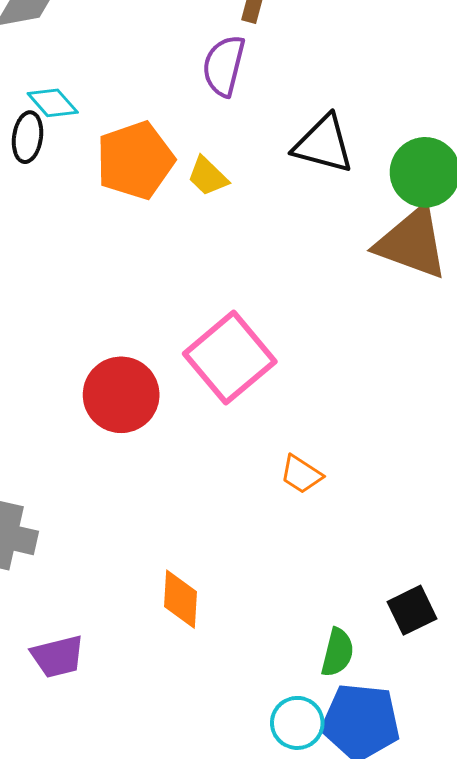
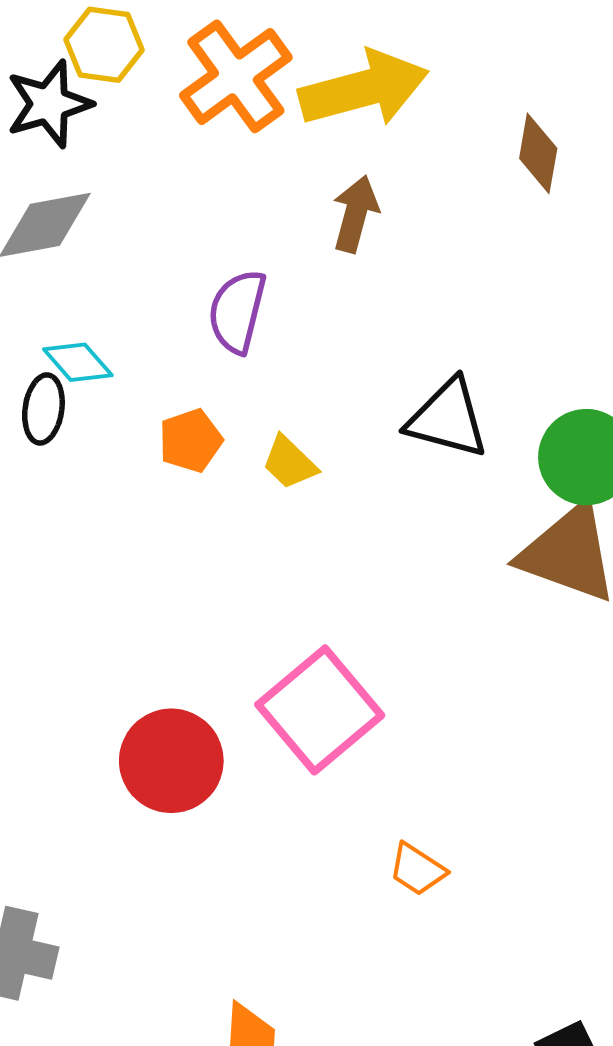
purple semicircle: (224, 66) -> (237, 311), moved
orange pentagon: (135, 160) -> (191, 441), size x0.6

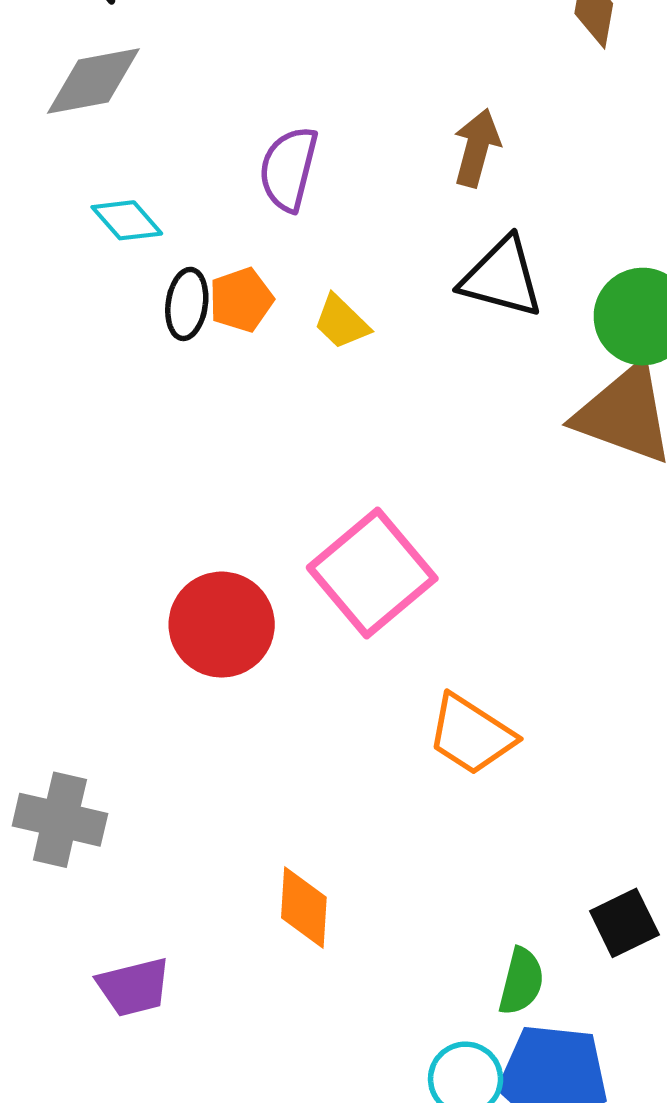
brown arrow: (355, 214) -> (477, 148), moved
black ellipse: (43, 409) -> (187, 304), moved
orange trapezoid: (417, 869) -> (471, 735), size x1.5

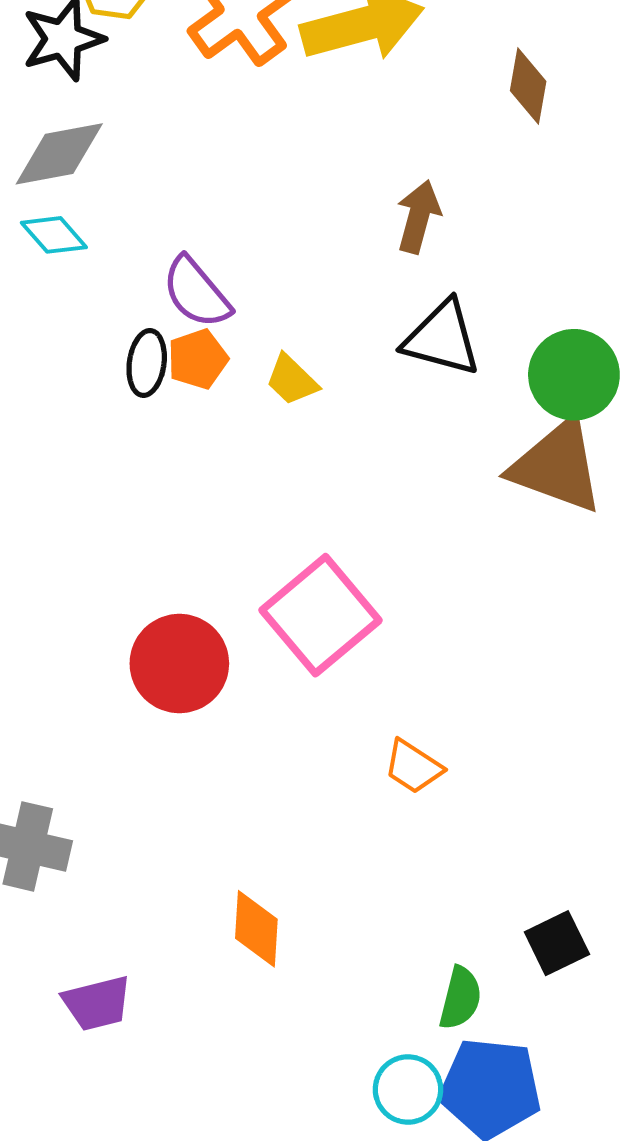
purple semicircle: (289, 169) -> (196, 292), moved, turned -54
cyan diamond: (127, 220) -> (54, 235), moved
orange trapezoid: (471, 735) -> (413, 767), size x0.7

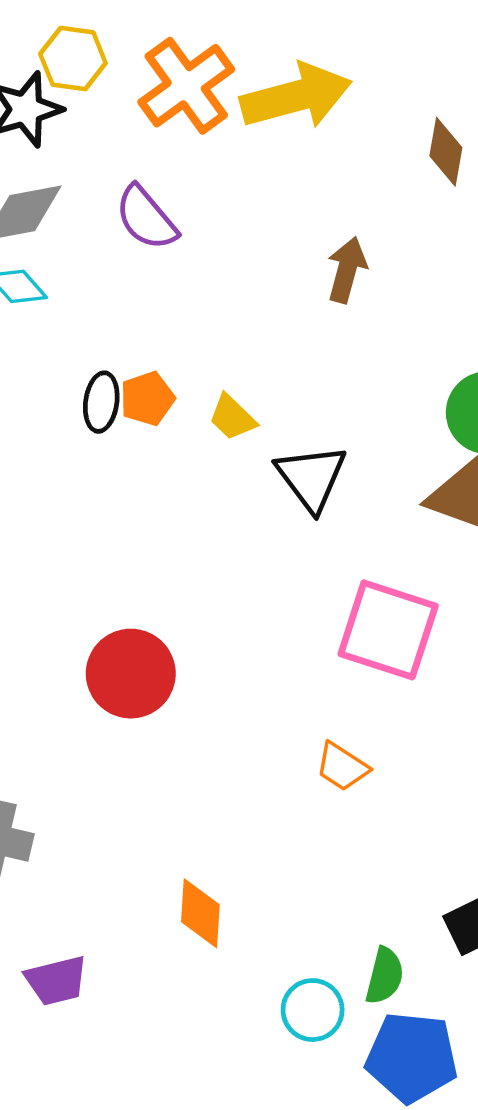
purple semicircle: (196, 292) -> (146, 218), moved
black triangle: (442, 338) -> (311, 478), moved, turned 38
pink square: (320, 615) -> (388, 630), moved, turned -32
cyan circle: (408, 1089) -> (313, 1010), moved

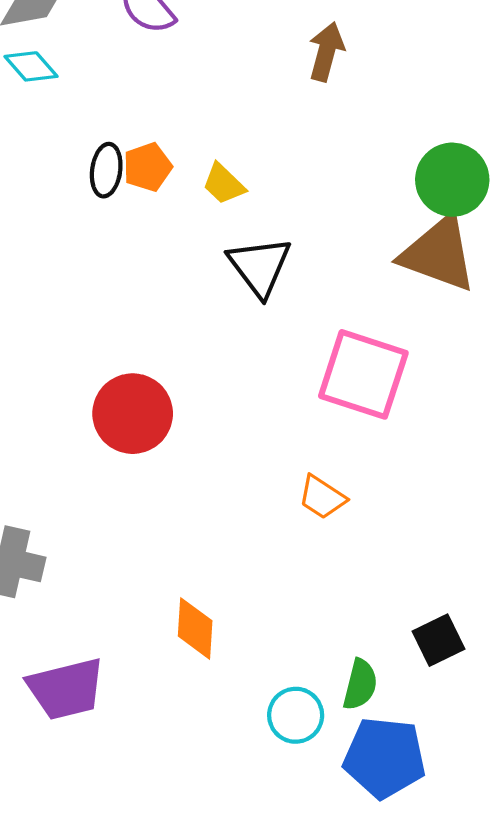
black triangle: (311, 478) -> (260, 266), moved
purple trapezoid: (56, 981) -> (66, 689), size x1.4

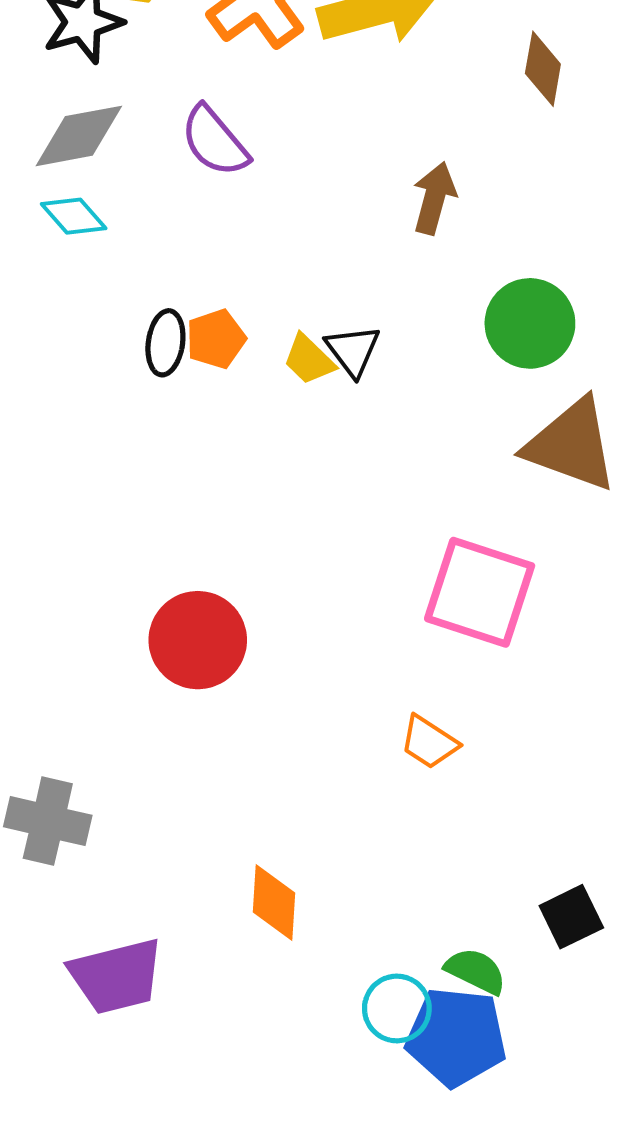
green circle: (452, 180) -> (530, 323), moved
black triangle: (260, 266) -> (353, 351), moved, size x0.7
green semicircle: (360, 685) -> (476, 971), turned -78
blue pentagon: (385, 758) -> (456, 1037), moved

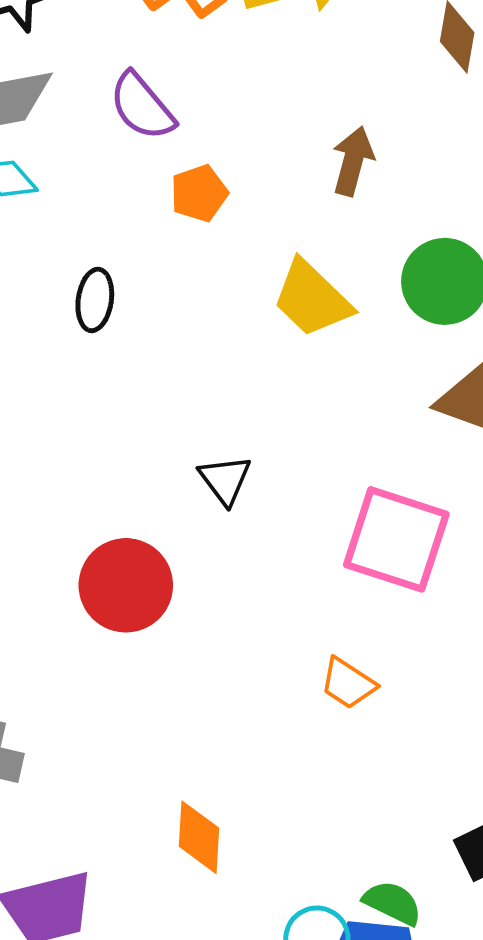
orange pentagon: (216, 339) -> (199, 193), moved
black triangle: (353, 351) -> (225, 480), moved
yellow trapezoid: (309, 360) -> (312, 299), moved, size x1.6

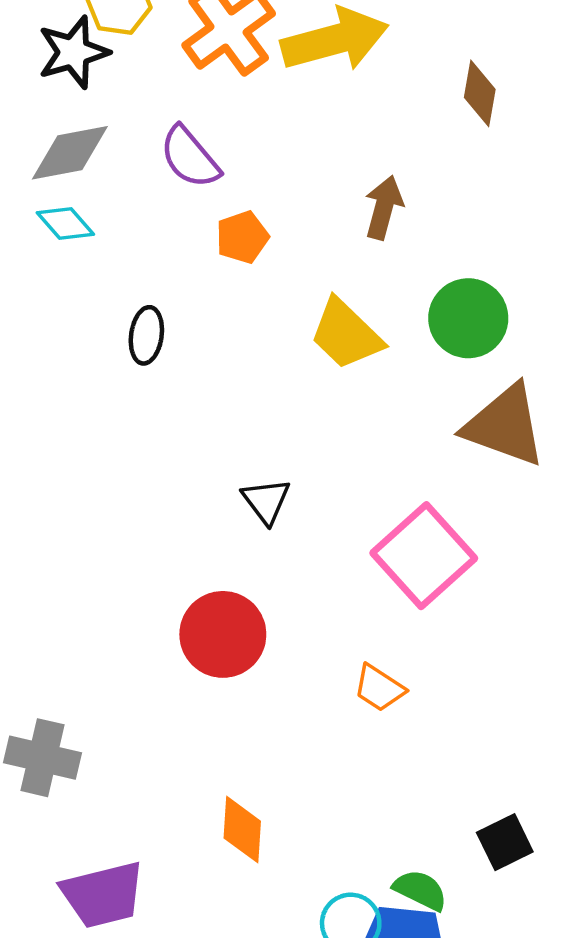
pink square: (396, 539) -> (424, 556), turned 30
red circle: (126, 585) -> (223, 634), moved

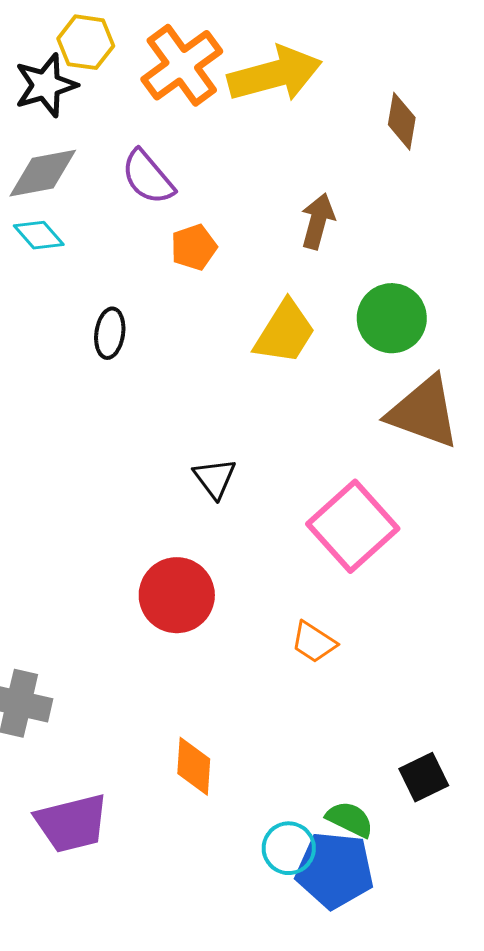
yellow trapezoid: (346, 334) -> (285, 332), turned -102

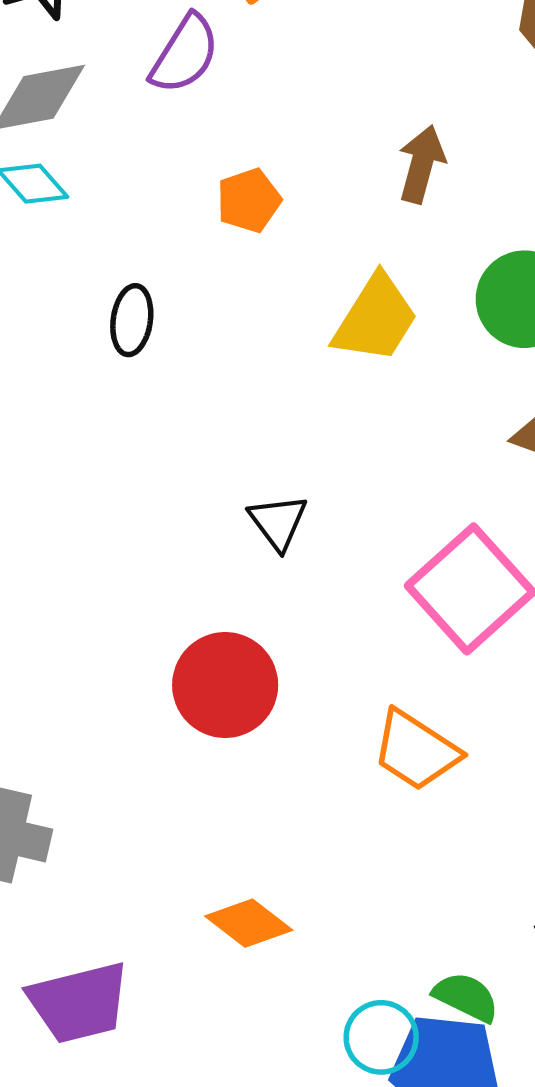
purple semicircle: (148, 177) -> (185, 54), moved, turned -108
orange trapezoid: (314, 642) -> (416, 750), size x1.4
orange diamond: (194, 766) -> (249, 923), turned -56

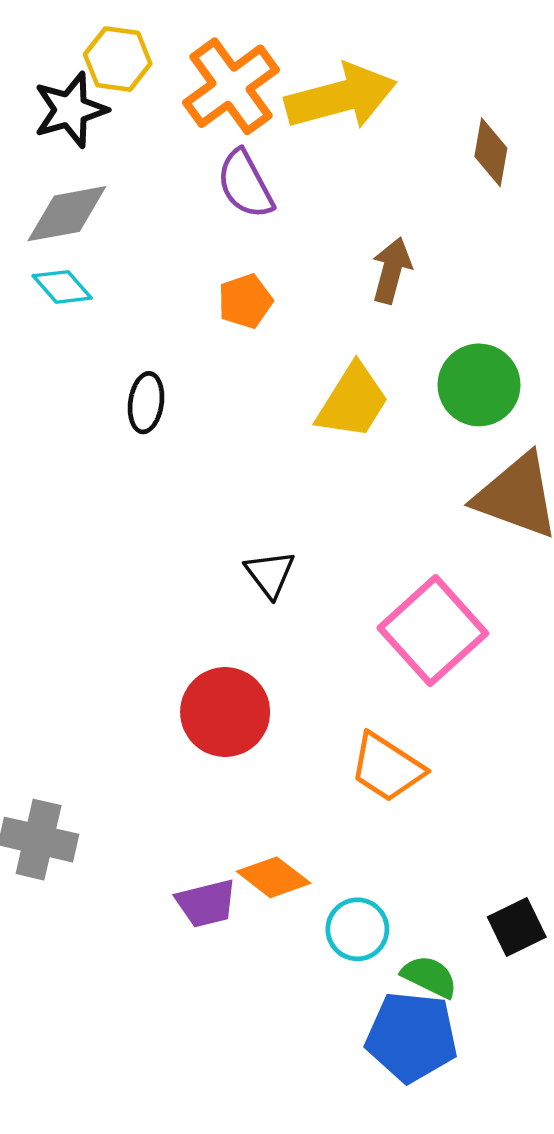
purple semicircle: (185, 54) -> (245, 184), moved, turned 120
orange diamond: (249, 923) -> (274, 877), moved
purple trapezoid: (79, 1003) -> (206, 903), moved, size x0.7
cyan circle: (381, 1037) -> (357, 929), moved

